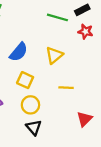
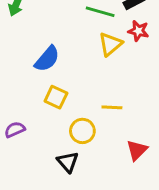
yellow triangle: (54, 55) -> (110, 44), moved
yellow circle: (30, 105) -> (82, 131), moved

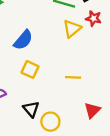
yellow circle: (82, 131) -> (50, 122), moved
black triangle: (68, 162) -> (31, 109), moved

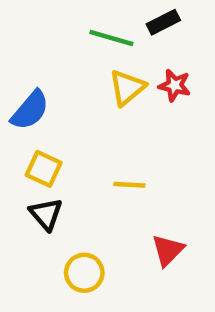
red star: (93, 18) -> (175, 85), moved
black triangle: (31, 109) -> (46, 214), moved

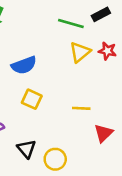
blue semicircle: (30, 110) -> (24, 65), turned 30
black triangle: (46, 214) -> (27, 149), moved
red triangle: (168, 250) -> (103, 133), moved

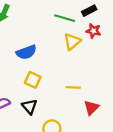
red star: (107, 51) -> (93, 31), moved
black triangle: (27, 149) -> (30, 107), moved

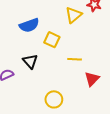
yellow square: (33, 80) -> (52, 40), moved
black triangle: (30, 107) -> (30, 61), moved

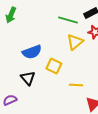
black triangle: (30, 61) -> (28, 78), moved

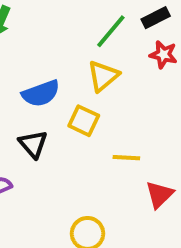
green line: (68, 20) -> (111, 31), turned -66
yellow triangle: (75, 42) -> (103, 76), moved

